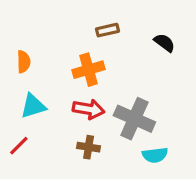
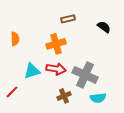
cyan triangle: (33, 106) -> (32, 71), moved
brown cross: (89, 147) -> (64, 96), moved, turned -32

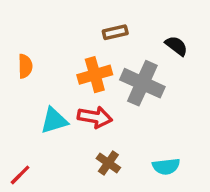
gray cross: (85, 75) -> (142, 83), moved
red line: (12, 92) -> (20, 175), moved
brown cross: (64, 96) -> (108, 163), turned -32

